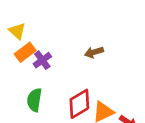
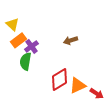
green semicircle: (34, 100) -> (25, 61), moved

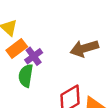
brown arrow: (71, 40) -> (84, 48), size x1.5

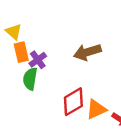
orange rectangle: (17, 48) -> (21, 52), turned -66

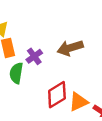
purple cross: (38, 60) -> (34, 56), moved

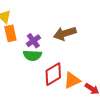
green semicircle: (16, 73) -> (32, 55), moved, turned -96

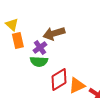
brown arrow: (65, 33) -> (54, 33), moved

